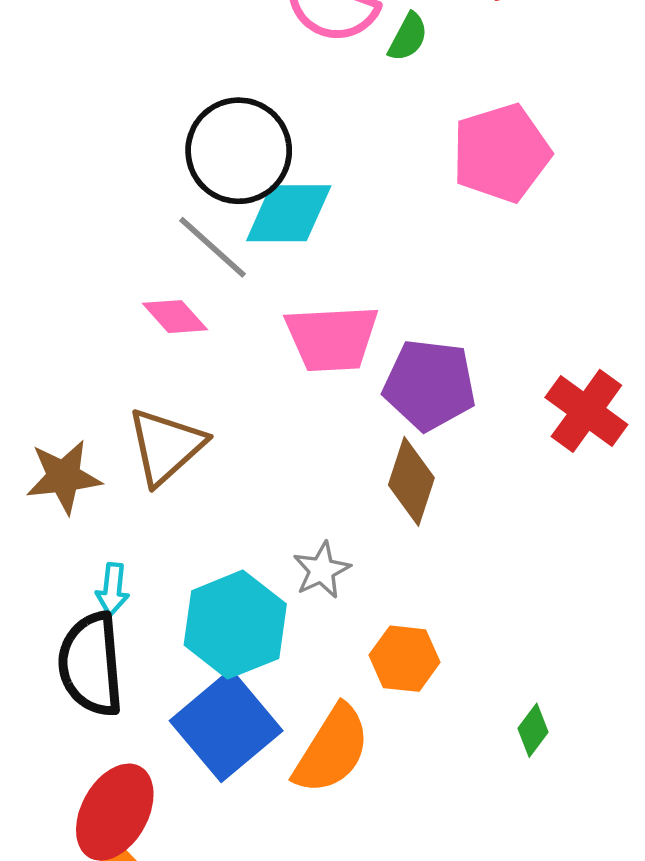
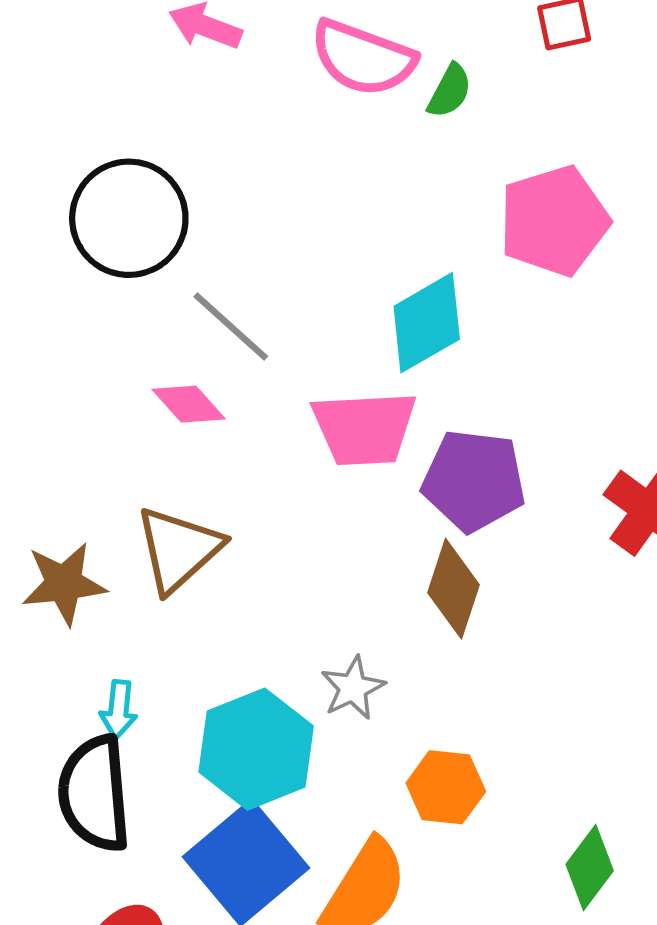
black circle: (239, 151) -> (129, 218), moved
cyan diamond: (289, 213) -> (427, 323), moved, turned -30
green diamond: (533, 730) -> (590, 867), size x1.4

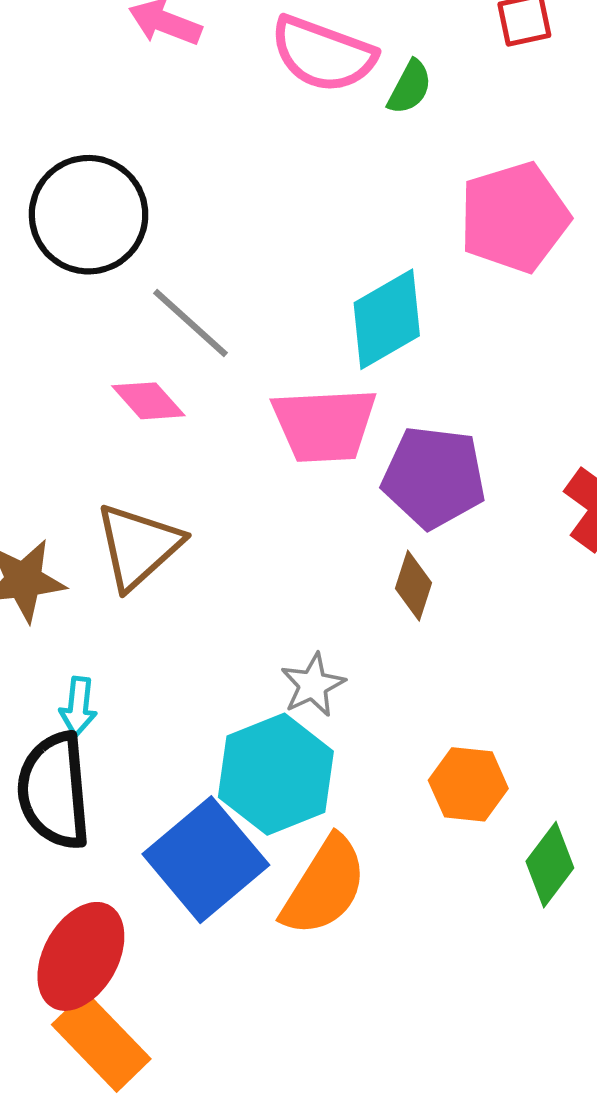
brown diamond: (453, 589) -> (414, 586), size x0.7
cyan hexagon: (256, 749) -> (276, 774), moved
orange hexagon: (446, 787) -> (468, 784), moved

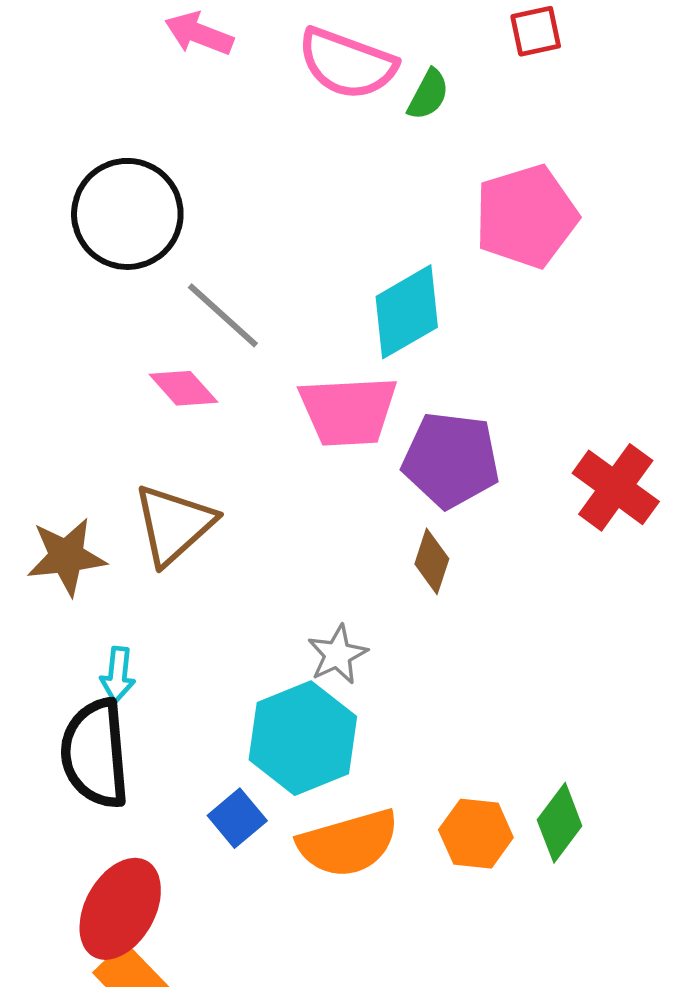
orange hexagon: (468, 784) -> (476, 834), moved
blue square: (206, 860) -> (237, 818), size x0.5
orange semicircle: (324, 886) -> (348, 843), turned 42

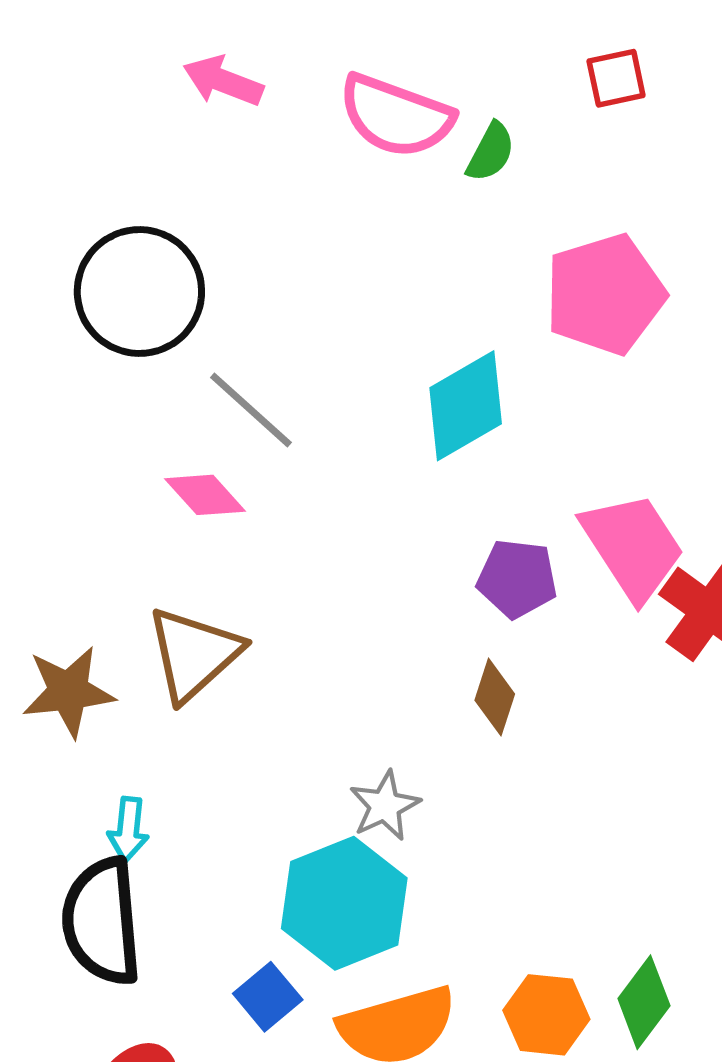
pink trapezoid: (348, 411) -> (633, 547), moved, turned -120
purple pentagon: (451, 460) -> (517, 579), size x0.7

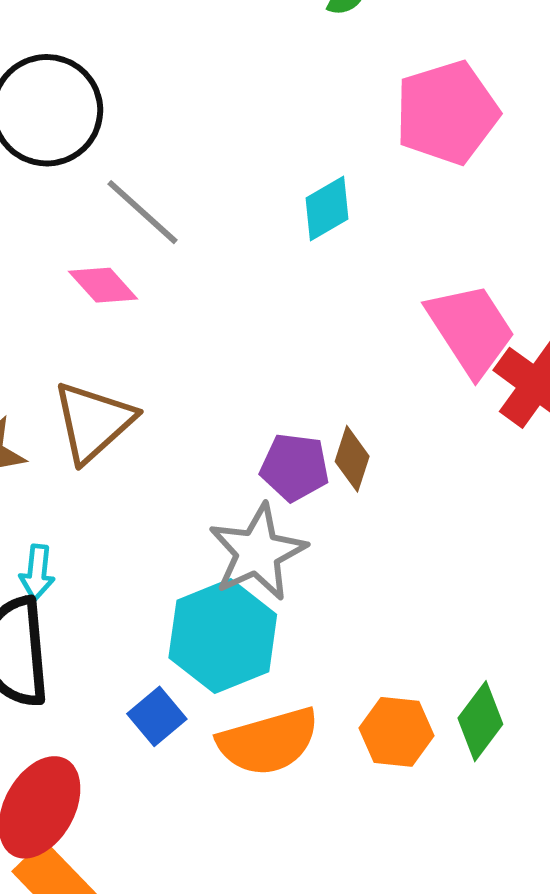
cyan diamond: (466, 406) -> (327, 208), size x0.7
purple pentagon: (517, 579) -> (295, 467), moved
gray star: (385, 806) -> (258, 552), size x1.6

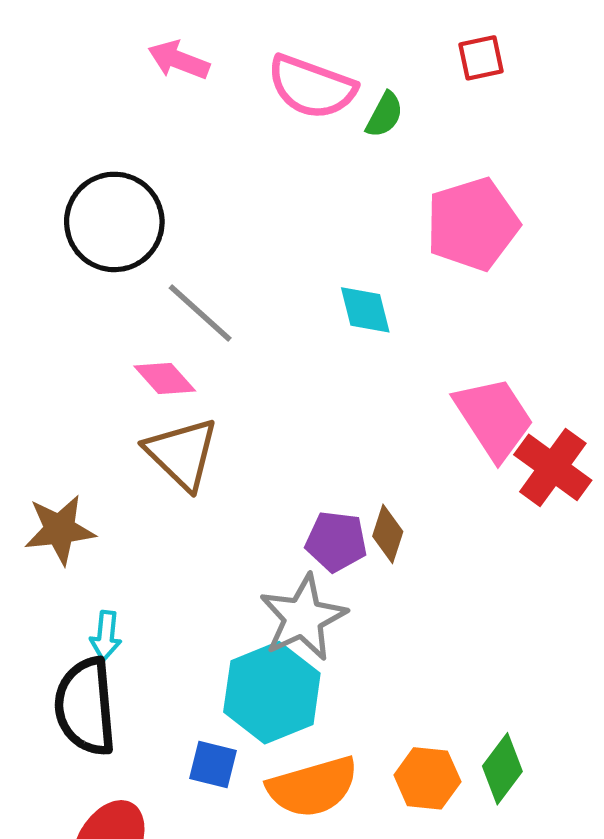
cyan diamond: (327, 208) -> (365, 310), turned -74
brown triangle: (93, 422) -> (182, 454), moved, turned -34
blue square: (157, 716) -> (213, 764), turned -36

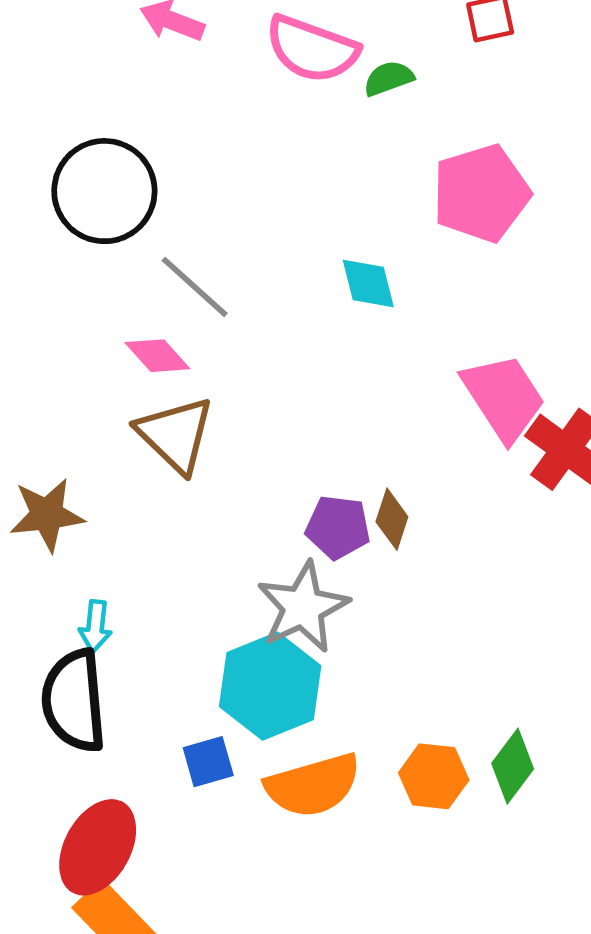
green semicircle: (385, 115) -> (389, 78), turned -138
blue square: (213, 764) -> (208, 762), turned -30

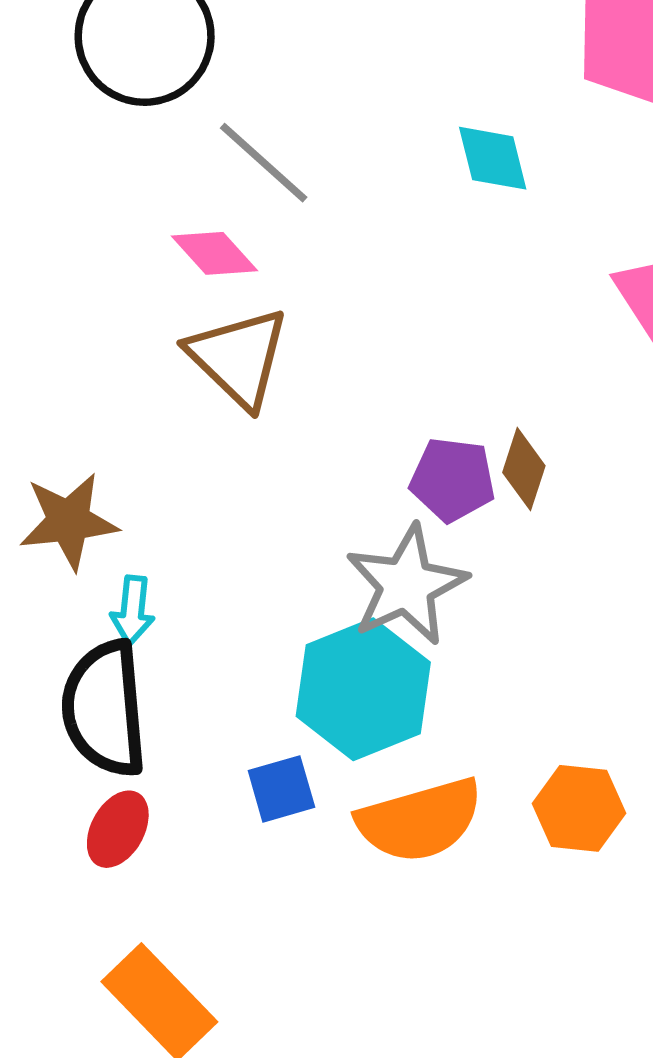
brown star: (47, 515) -> (69, 521), moved
red ellipse: (98, 847) -> (118, 829), moved, size x0.6

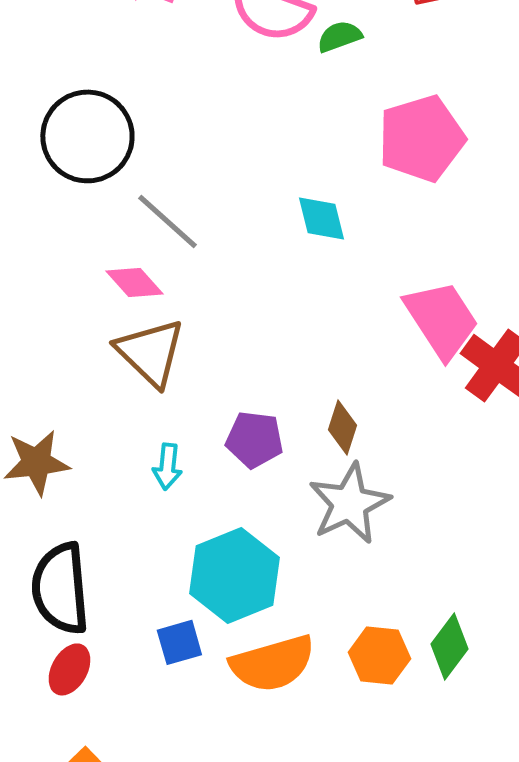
purple pentagon: (453, 480) -> (254, 439), moved
gray star: (406, 585) -> (349, 503), moved
cyan arrow: (133, 610) -> (167, 466), moved

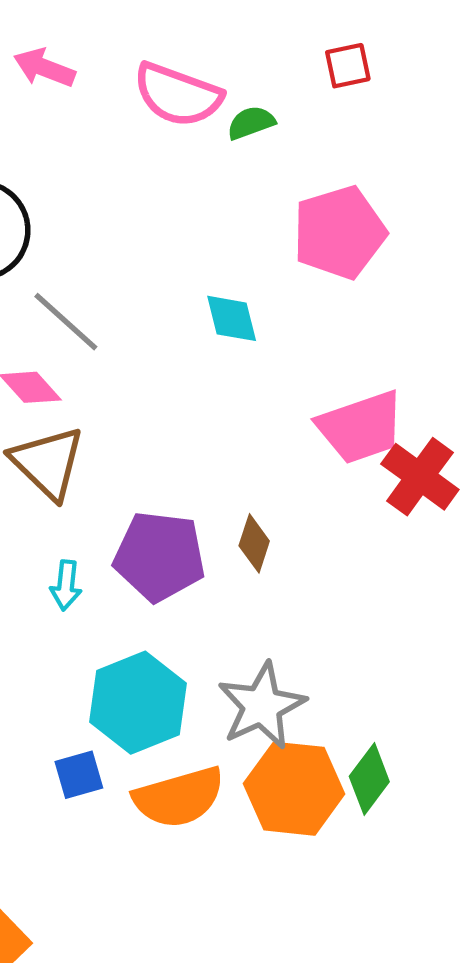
pink trapezoid: (441, 319) -> (361, 427), turned 104
purple pentagon: (254, 439) -> (160, 556), size x1.5
gray star: (349, 503) -> (262, 706), moved
orange hexagon: (379, 655) -> (294, 789), size x1.5

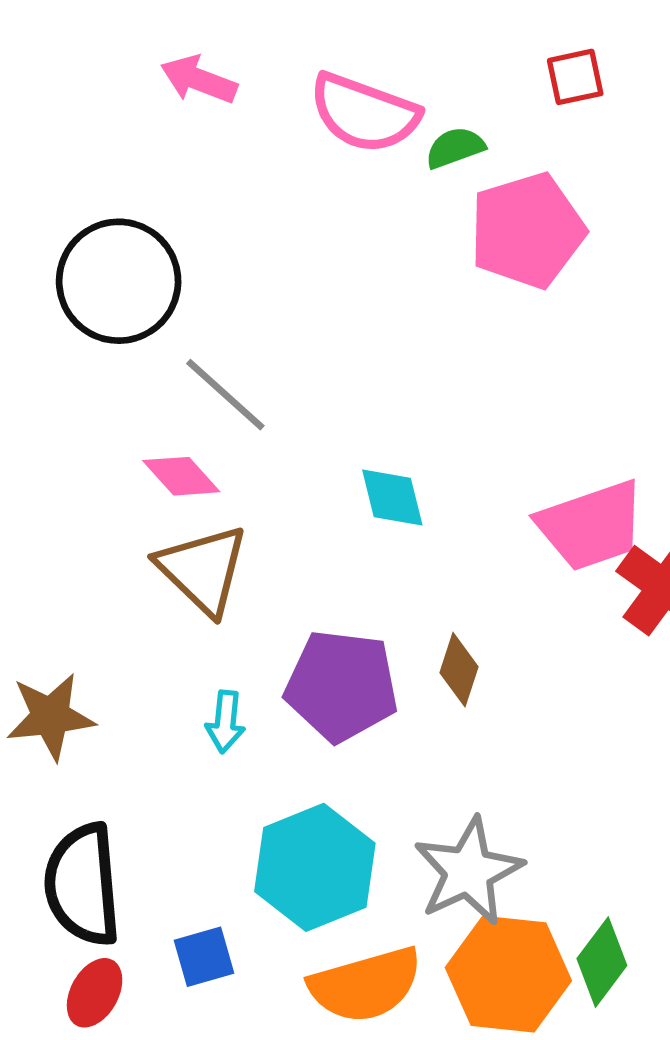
pink pentagon: (339, 232) -> (527, 231), moved
cyan diamond: (232, 318) -> (392, 498), moved
blue square: (79, 775) -> (204, 957), moved

